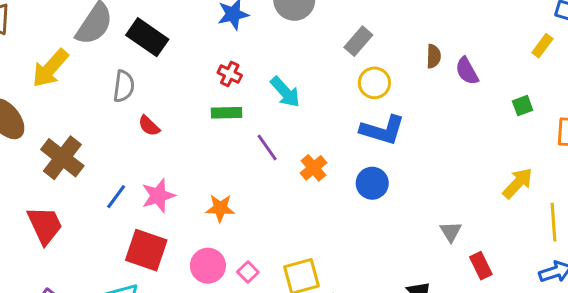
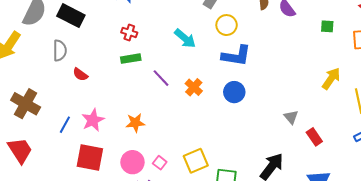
cyan arrow: (285, 92) -> (185, 38), moved
green square: (523, 106) -> (327, 26), turned 32

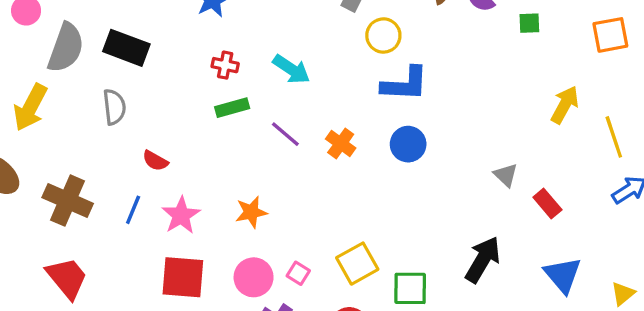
green square: (327, 26) -> (529, 23), moved
cyan arrow: (185, 38) -> (291, 69), moved
red semicircle: (80, 74) -> (155, 161), moved
blue line: (65, 125) -> (133, 210), moved

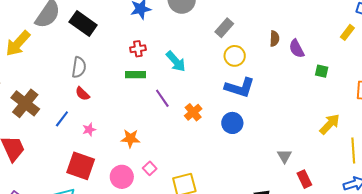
red cross: (225, 65) -> (138, 49), turned -35
gray semicircle: (114, 107) -> (79, 67), moved
pink star: (181, 215) -> (89, 130), size x0.6
pink square: (298, 273) -> (150, 168), moved

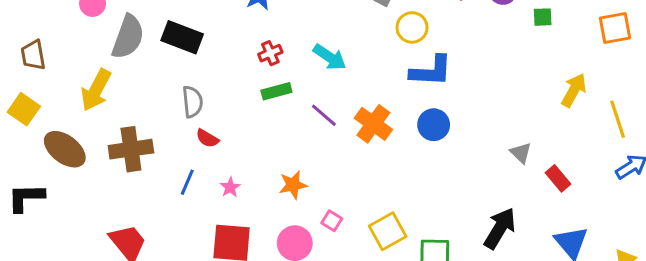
brown cross: (25, 103) -> (131, 149), moved, turned -32
orange cross: (193, 112) -> (373, 124), size x1.4

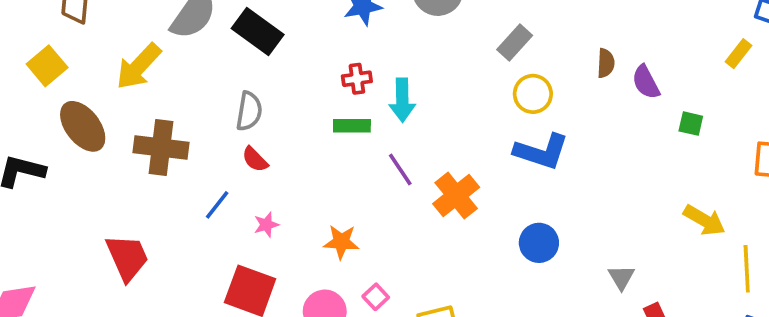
cyan arrow: (330, 57) -> (402, 100), moved, turned 40
yellow arrow: (574, 90) -> (704, 220), turned 76
blue circle: (434, 125) -> (539, 243), moved

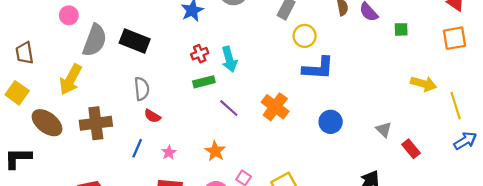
purple line: (400, 169) -> (229, 108), moved
orange star: (341, 242) -> (215, 151), turned -30

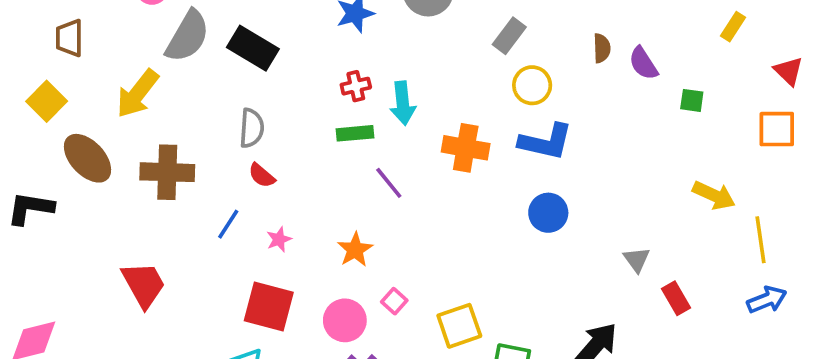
orange cross: (275, 107) -> (466, 148), moved, turned -36
blue circle: (331, 122) -> (548, 213), moved

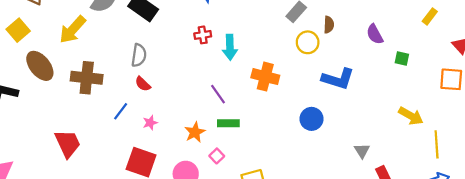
brown semicircle: (602, 48) -> (329, 25), moved
green rectangle: (355, 133) -> (228, 123), moved
blue L-shape: (546, 142) -> (338, 79), moved
pink square: (394, 301) -> (217, 156), moved

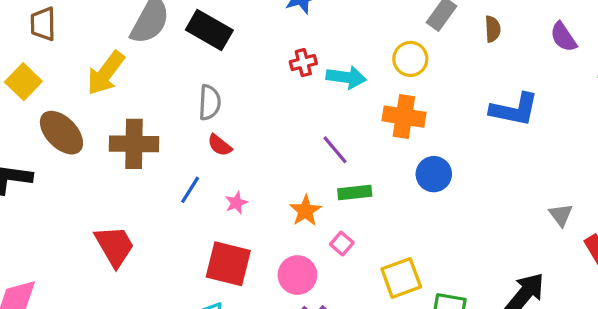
yellow circle: (308, 42) -> (410, 59), moved
cyan arrow: (230, 47) -> (346, 77), turned -75
blue circle: (312, 119) -> (434, 174), moved

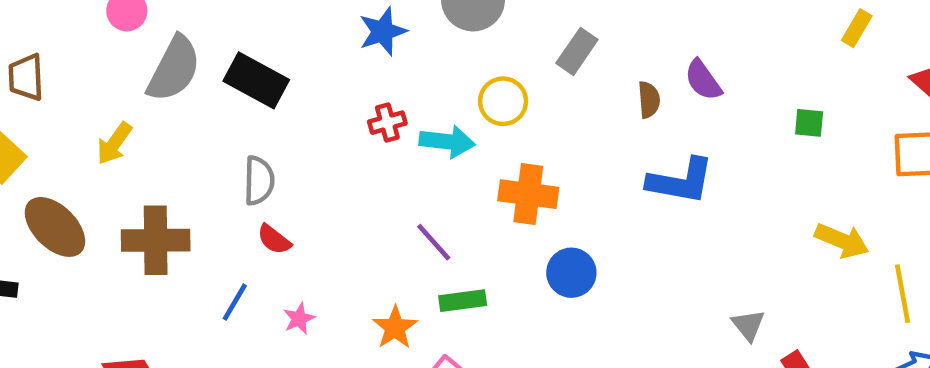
brown semicircle: (493, 29) -> (649, 100), moved
purple semicircle: (563, 37) -> (703, 80), moved
yellow circle: (410, 59) -> (503, 101), moved
yellow arrow: (106, 73) -> (114, 143), size x0.7

